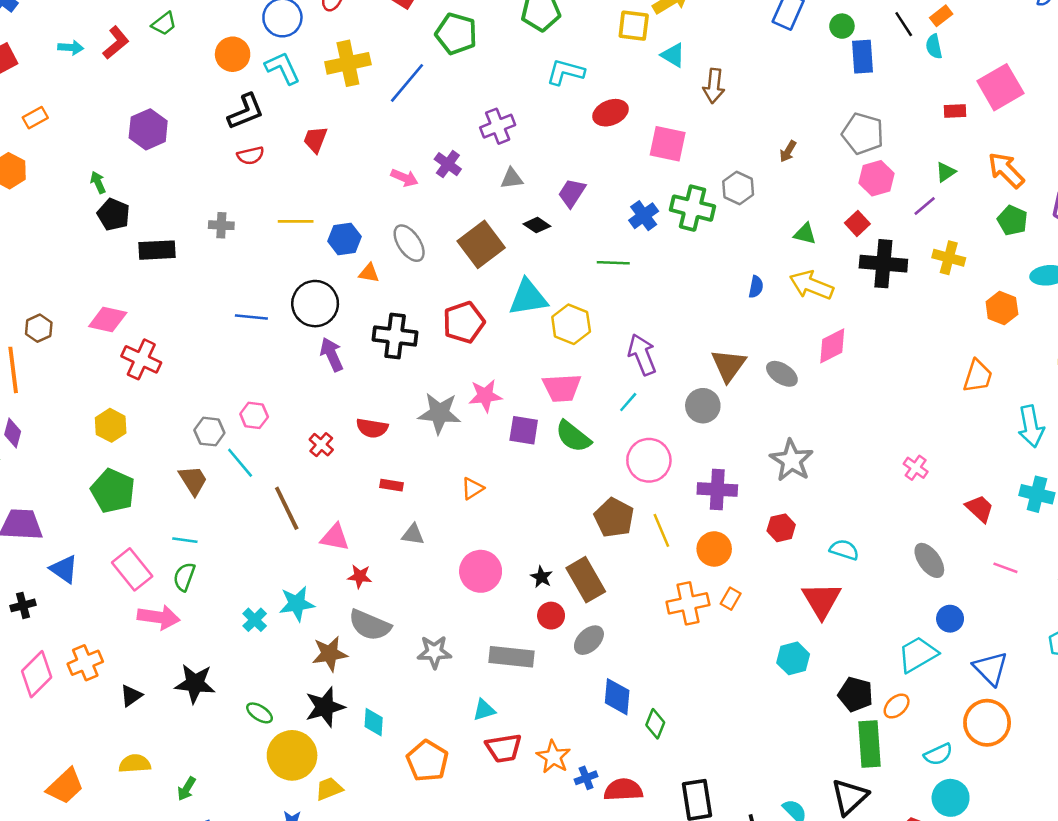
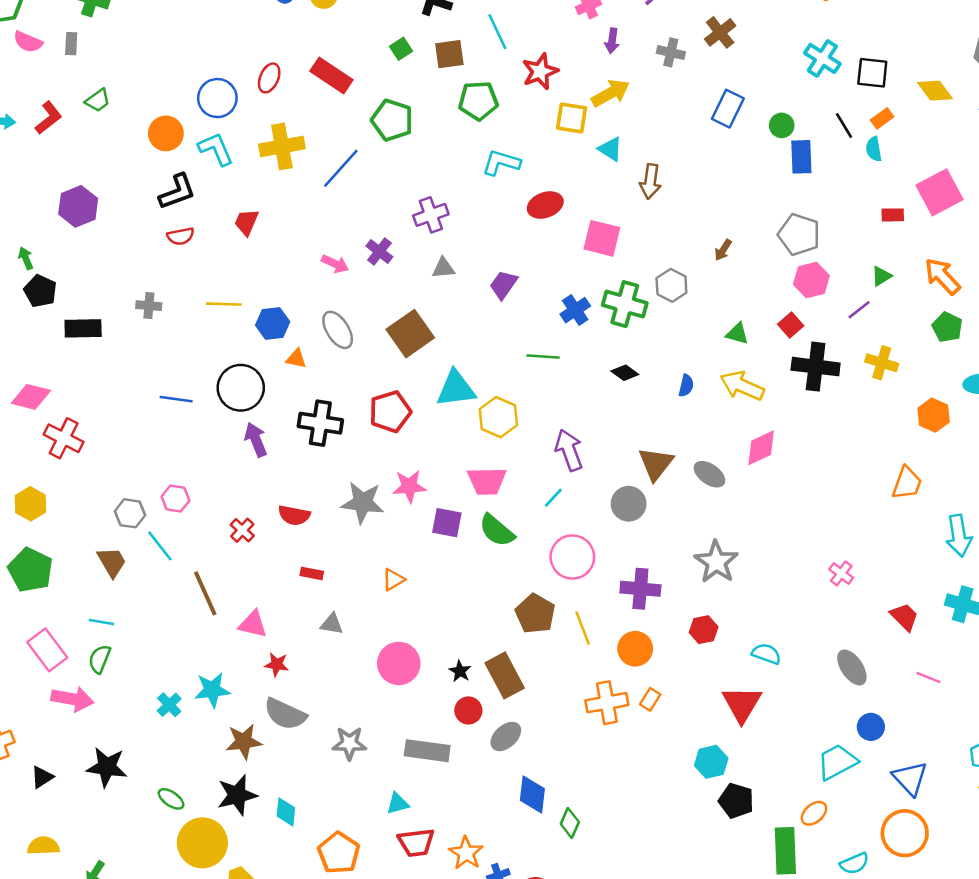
black diamond: (537, 225) -> (625, 373), moved
black pentagon: (856, 694) -> (736, 801), moved

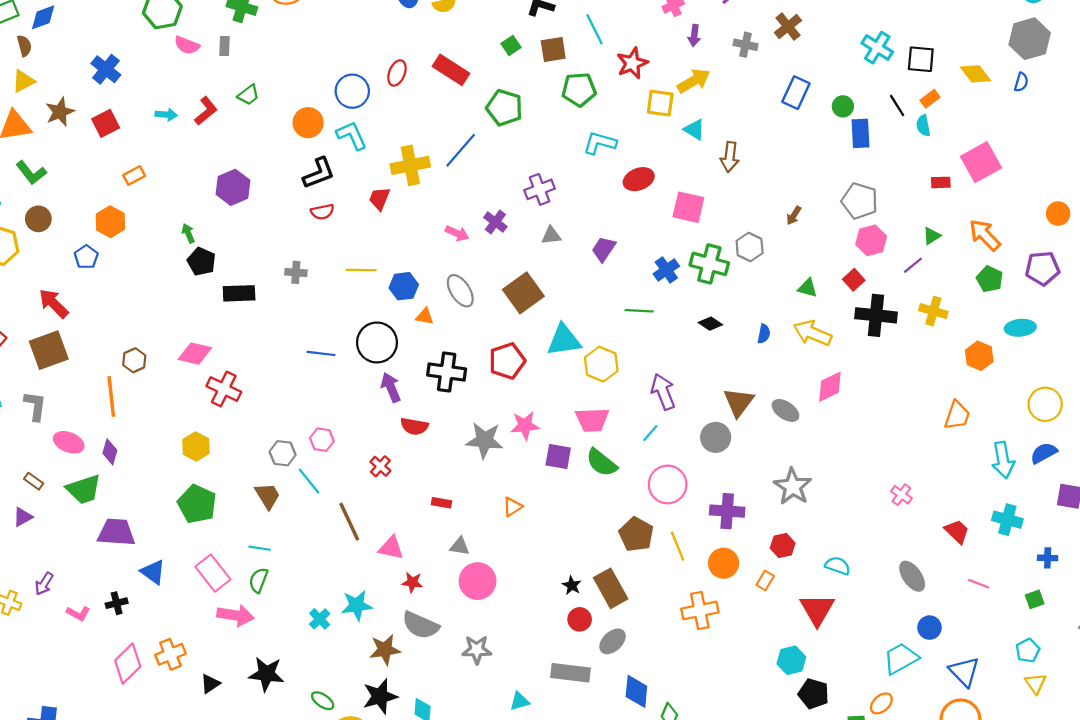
yellow cross: (282, 146) -> (410, 165), moved
red semicircle: (294, 515) -> (414, 426), moved
pink circle: (399, 663) -> (478, 581), moved
orange rectangle: (650, 699) -> (765, 580), moved
gray rectangle: (427, 751) -> (571, 673), moved

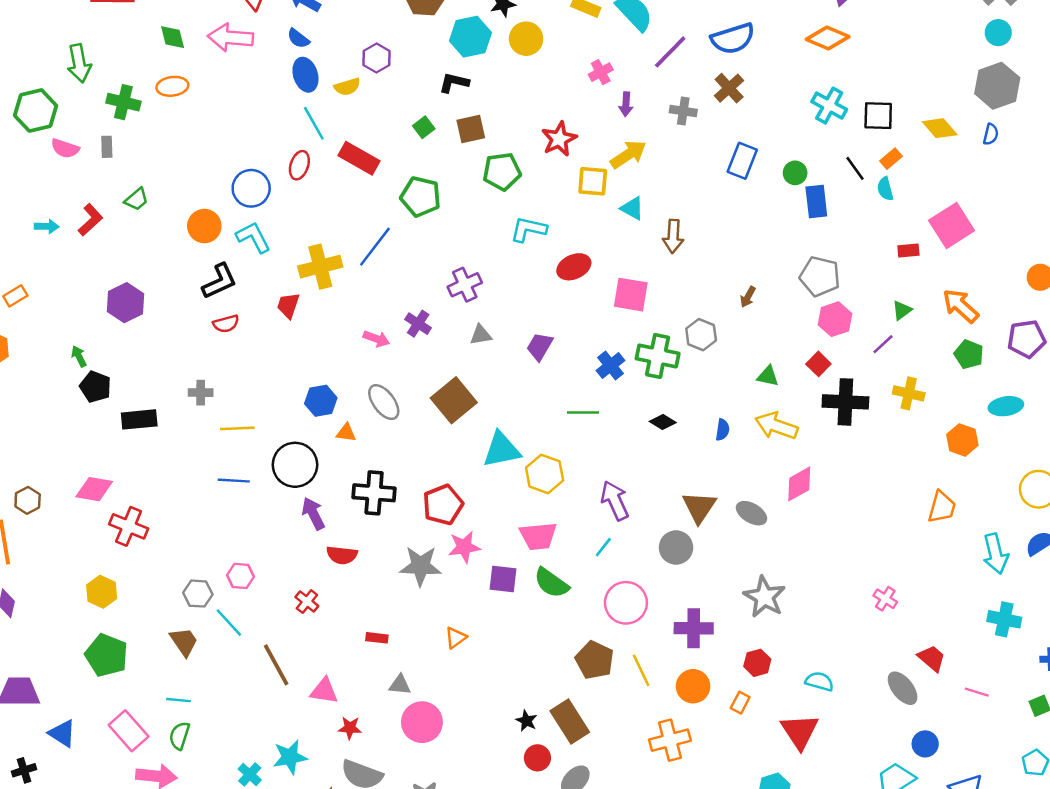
cyan line: (594, 29) -> (314, 123), moved
yellow line: (361, 270) -> (237, 428), moved
red pentagon: (507, 361) -> (443, 505), moved
red trapezoid: (957, 531) -> (932, 658), moved

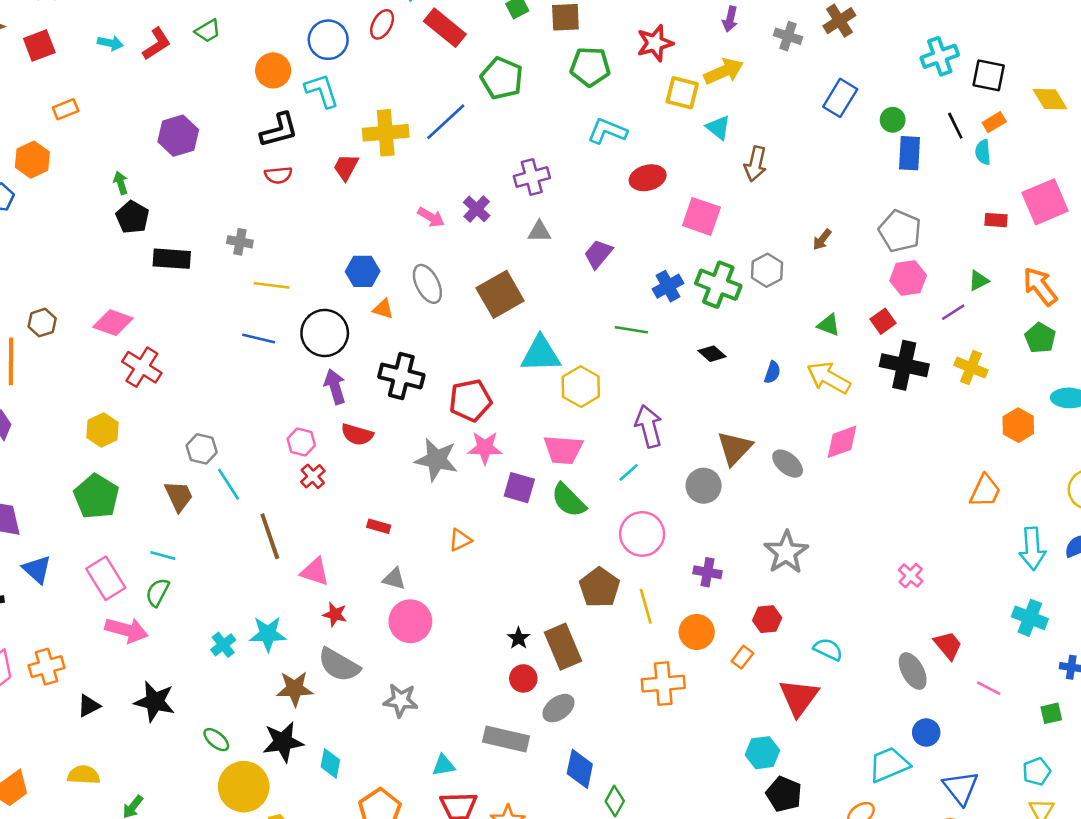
cyan cross: (829, 106) -> (940, 56), turned 32
pink hexagon: (240, 576) -> (301, 442), moved
purple cross: (694, 628) -> (707, 572), size x0.7

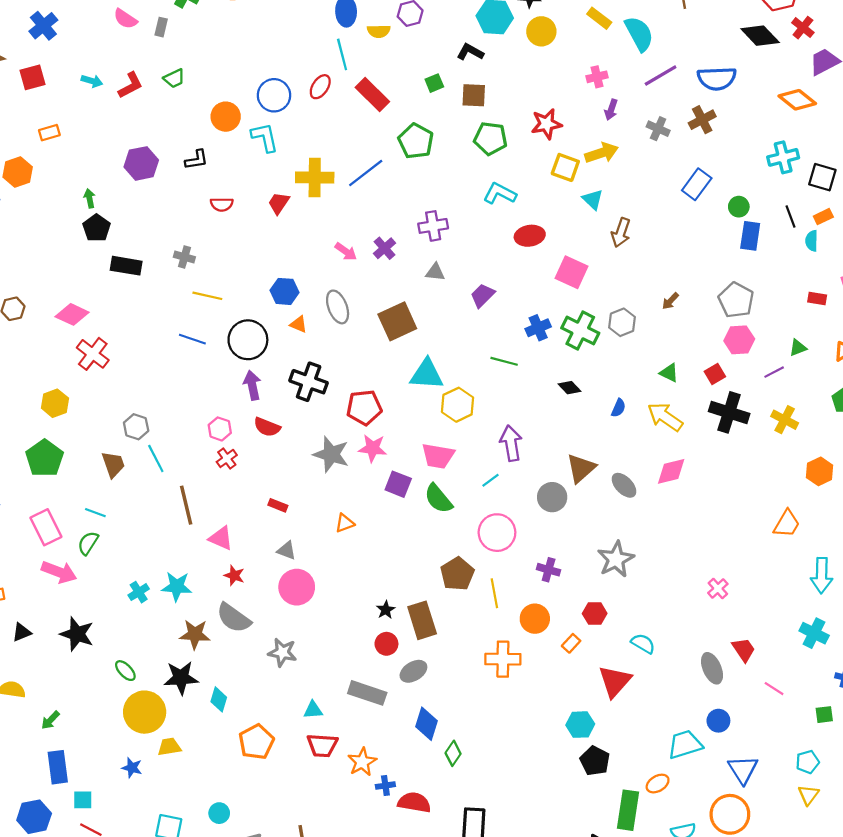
black L-shape: (279, 130) -> (197, 160), moved, size x0.7

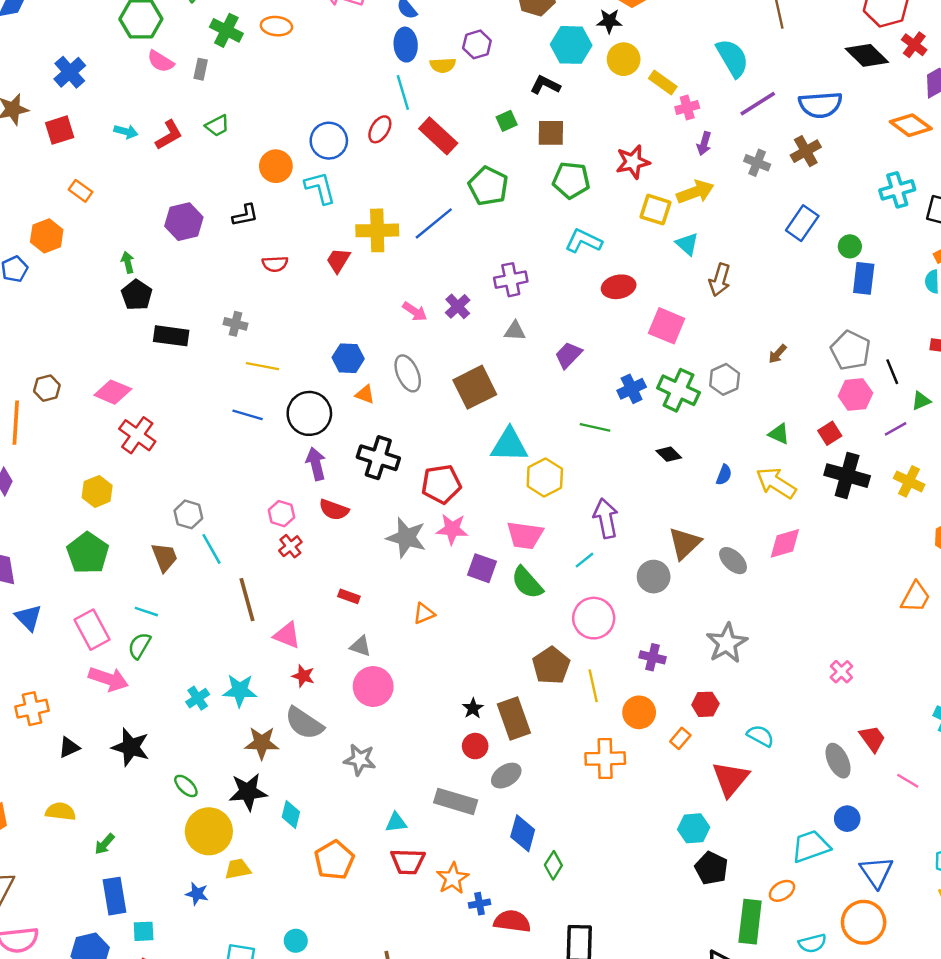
yellow rectangle: (599, 18) -> (663, 82), moved
orange rectangle: (49, 133) -> (81, 191), turned 54
black line: (791, 217) -> (892, 372), moved

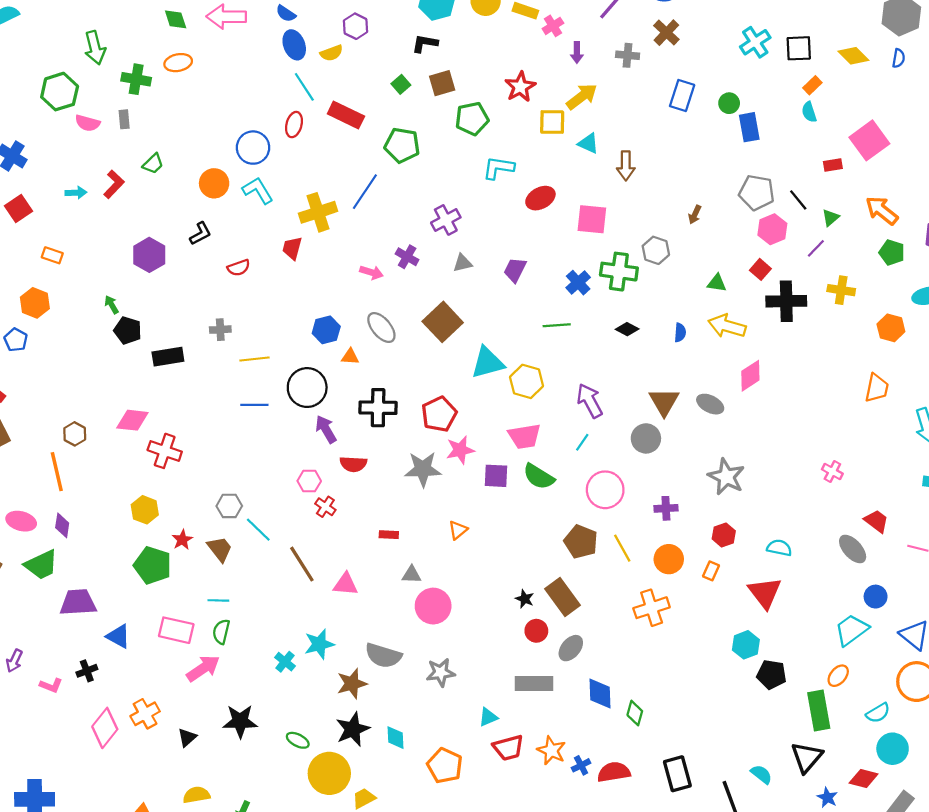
pink rectangle: (92, 630) -> (176, 630), turned -32
red star: (303, 676) -> (182, 540), moved, turned -30
pink arrow: (108, 679) -> (203, 668), turned -36

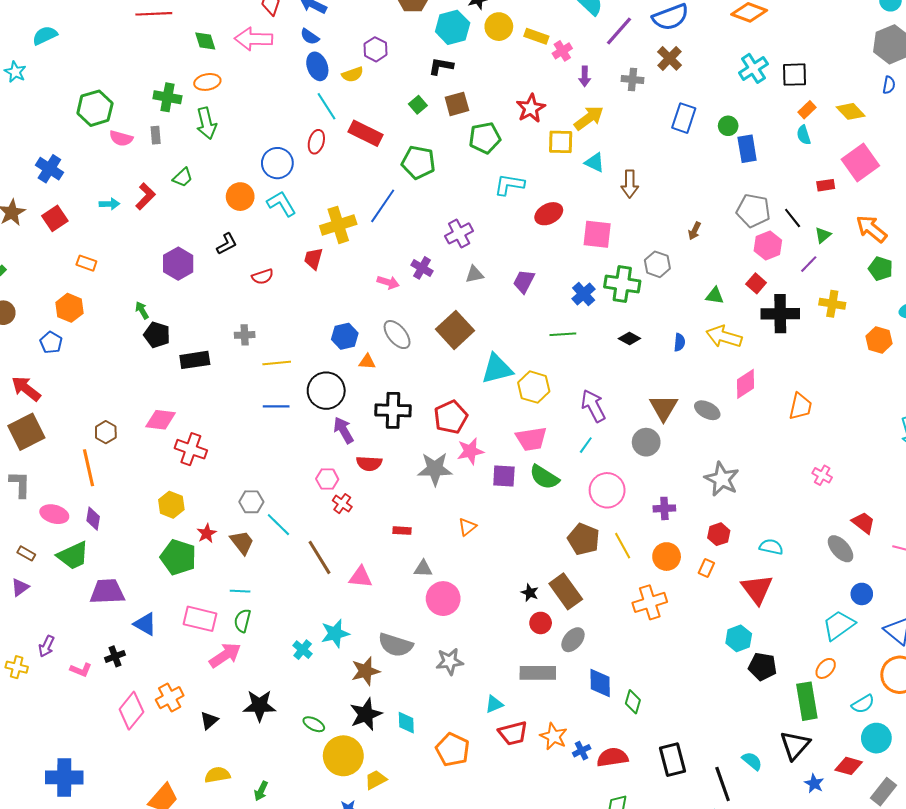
green arrow: (95, 48) -> (206, 123), moved
yellow diamond: (853, 56) -> (851, 111), moved
orange trapezoid: (877, 388) -> (800, 406), moved

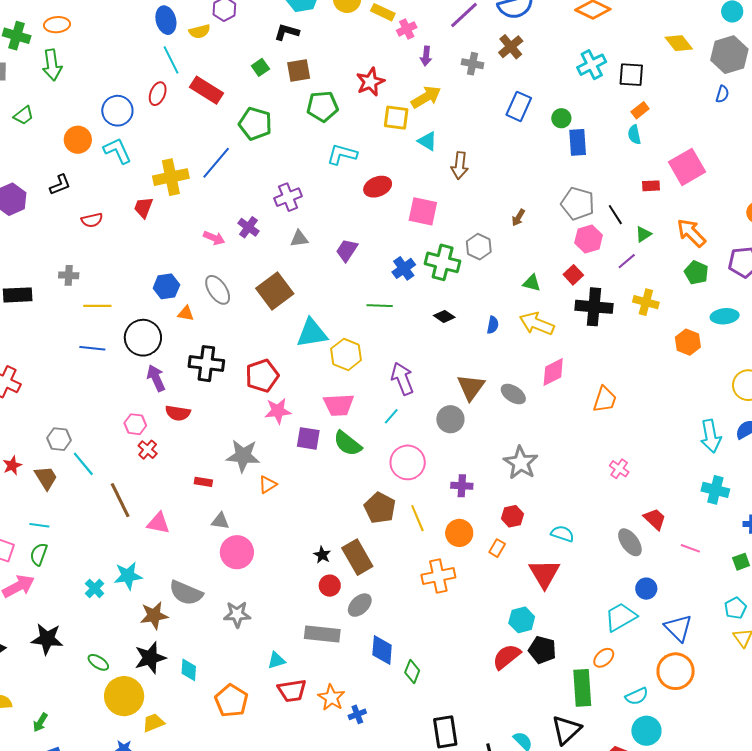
yellow diamond: (851, 111) -> (679, 43), moved
gray star: (435, 469) -> (243, 456), moved
red semicircle: (612, 757) -> (507, 657), moved, turned -36

